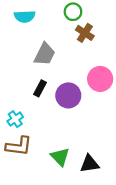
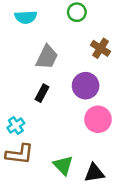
brown cross: (85, 33) -> (101, 48), moved
pink circle: (100, 79) -> (98, 119), moved
purple circle: (68, 95) -> (86, 86), moved

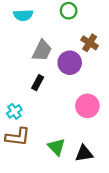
purple circle: (86, 86) -> (70, 63), moved

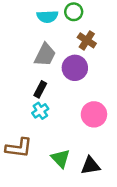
cyan semicircle: (23, 15) -> (47, 17), moved
brown cross: (90, 43) -> (87, 40), moved
cyan cross: (14, 111) -> (40, 111), moved

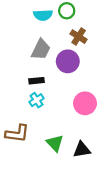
black rectangle: (40, 89) -> (37, 81), turned 56

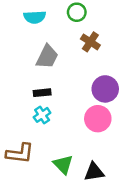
cyan semicircle: (43, 15) -> (35, 17), moved
purple circle: (68, 61) -> (105, 89), moved

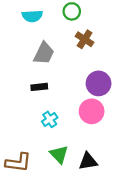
cyan cross: (42, 115) -> (50, 119), moved
brown L-shape: (20, 153) -> (18, 162), moved

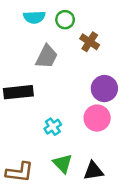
green circle: (72, 11) -> (65, 20), moved
black rectangle: (39, 87) -> (18, 92), moved, size x1.6

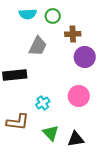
brown cross: (90, 42) -> (73, 34), turned -35
purple circle: (104, 89) -> (85, 57), moved
brown L-shape: (20, 172) -> (18, 122), moved

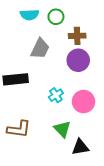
purple circle: (85, 57) -> (78, 60), moved
cyan cross: (43, 103) -> (56, 95), moved
green triangle: (51, 133) -> (62, 129), moved

